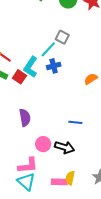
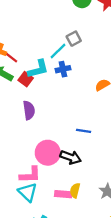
gray square: (62, 37) -> (74, 39), turned 32
cyan L-shape: (31, 67) -> (38, 69), turned -140
purple semicircle: (25, 118) -> (29, 110), moved
pink circle: (43, 144) -> (48, 153), size x1.5

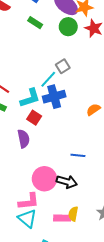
blue cross: (63, 69) -> (54, 97), size x1.5
red square: (26, 79) -> (34, 118), moved

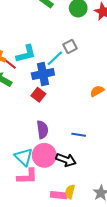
blue cross: (54, 97) -> (43, 74), moved
cyan L-shape: (30, 98) -> (26, 54), moved
purple semicircle: (24, 139) -> (42, 130), moved
cyan triangle: (27, 218) -> (24, 157), moved

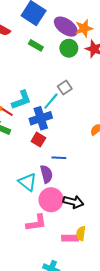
blue line: (79, 135) -> (59, 158), moved
cyan triangle: (24, 157) -> (28, 182), moved

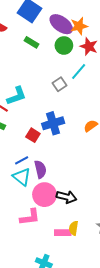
cyan line: (51, 101) -> (79, 72), moved
blue cross: (41, 118) -> (53, 123), moved
blue line: (59, 158) -> (22, 160), moved, turned -32

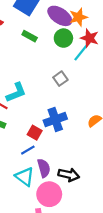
cyan line: (79, 72) -> (81, 52), moved
blue line: (22, 160) -> (28, 150), moved
black arrow: (67, 197) -> (69, 175), moved

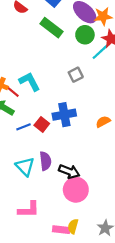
green rectangle: (30, 36) -> (52, 28), size x1.5
cyan L-shape: (16, 92) -> (30, 82), turned -105
blue line: (28, 150) -> (24, 127), moved
pink circle: (49, 194) -> (76, 190), moved

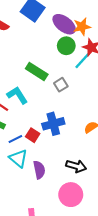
green rectangle: (52, 28) -> (37, 72), moved
cyan triangle: (25, 167) -> (18, 158), moved
black arrow: (69, 171) -> (76, 166), moved

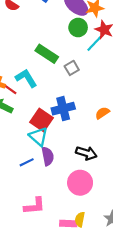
red square: (33, 135) -> (41, 120), size x1.5
blue line: (15, 139) -> (27, 162), moved
cyan triangle: (18, 158) -> (38, 136), moved

